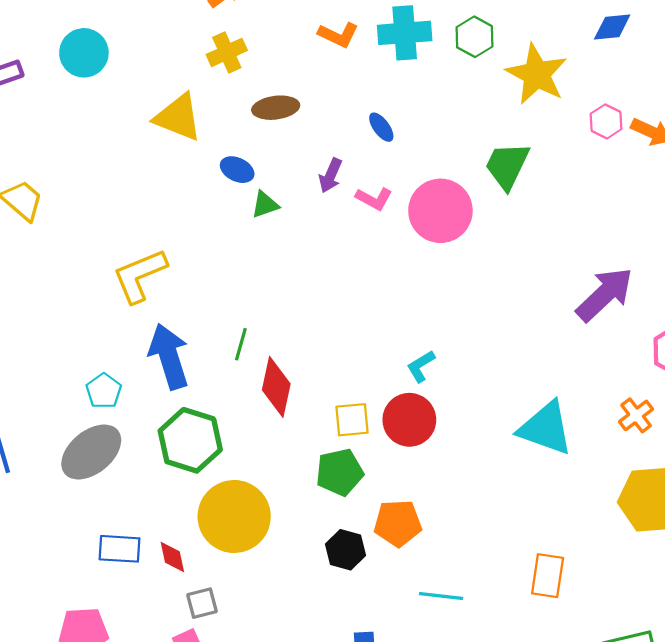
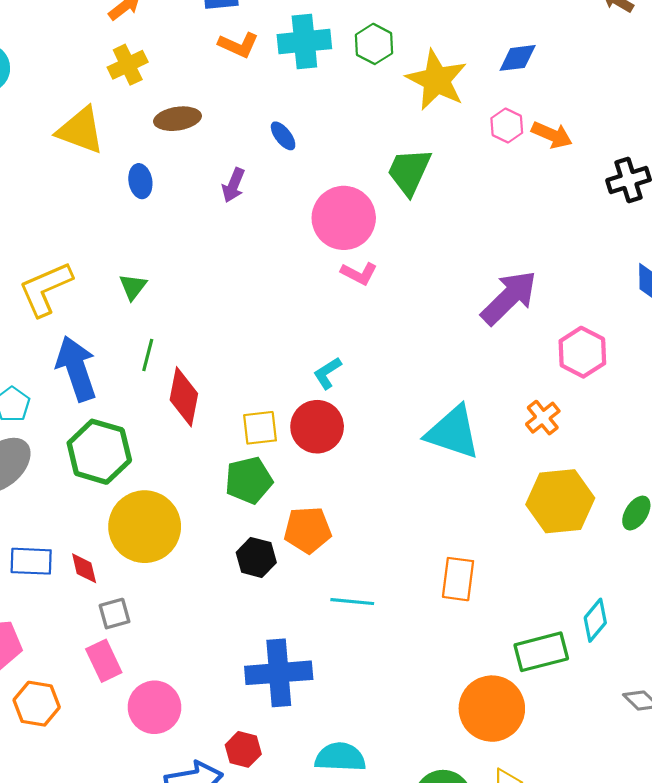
blue diamond: (612, 27) -> (518, 58), moved
blue ellipse: (237, 170) -> (140, 181), turned 56
pink L-shape: (374, 199) -> (359, 273), moved
green triangle: (265, 205) -> (133, 287), moved, turned -32

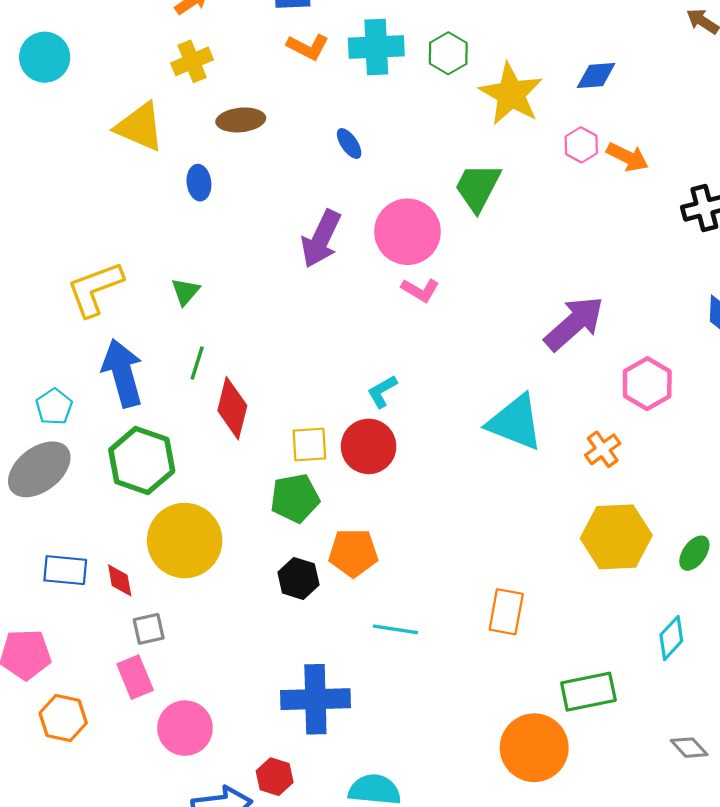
purple arrow: (233, 185) -> (321, 239), moved, size x1.6
cyan triangle: (453, 432) -> (515, 422), moved
cyan diamond: (595, 620) -> (671, 638), moved

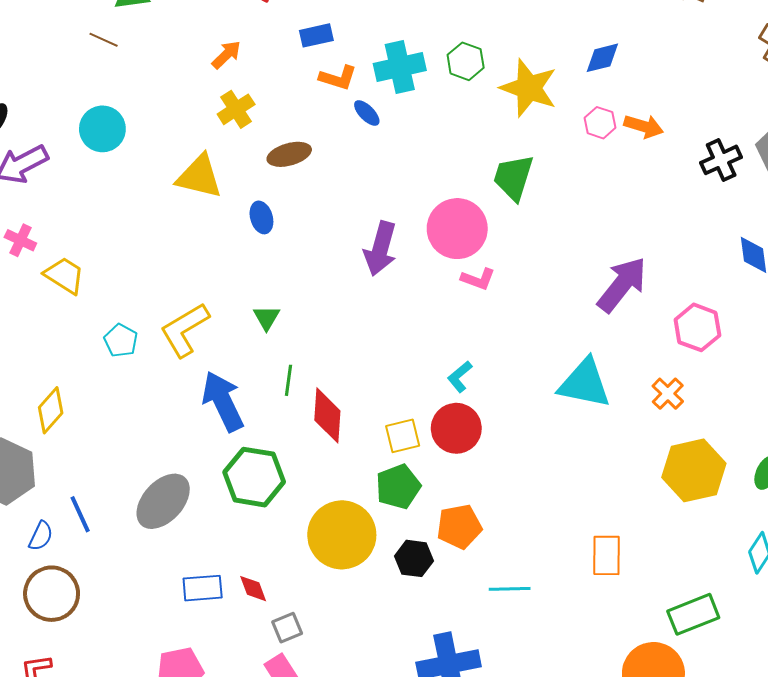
blue ellipse: (349, 143) -> (367, 113), moved
cyan pentagon: (54, 407) -> (121, 341), moved
yellow circle: (185, 541) -> (342, 535), moved

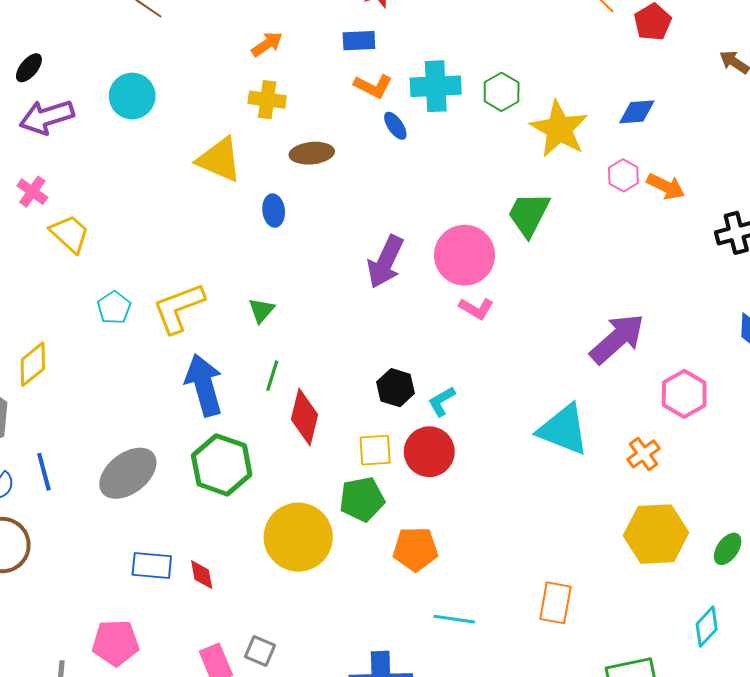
yellow cross: (236, 109) -> (267, 100), turned 30
black hexagon: (414, 558) -> (396, 388), moved
gray square: (287, 628) -> (260, 651), moved, turned 36

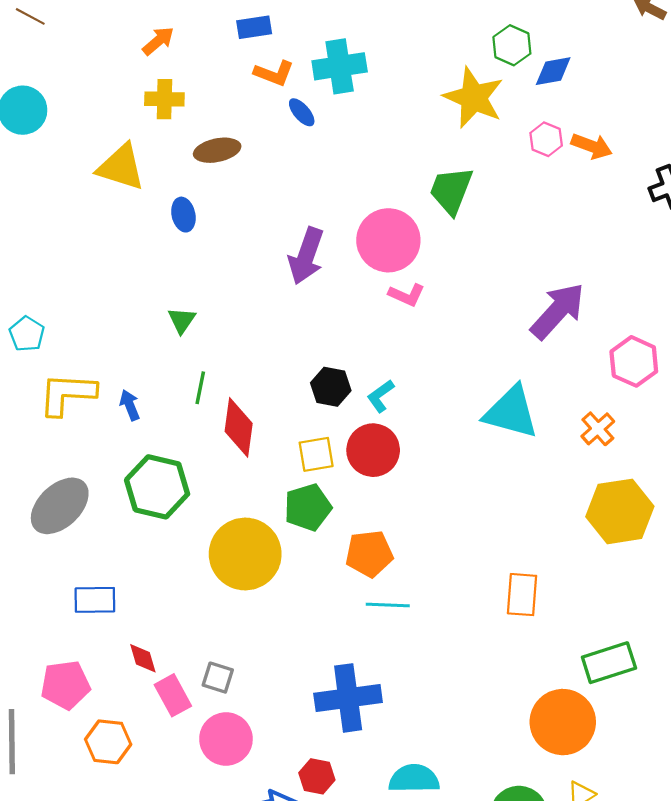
green hexagon: (502, 92) -> (512, 45), moved
yellow L-shape: (179, 308) -> (67, 394), moved, turned 30
blue arrow: (204, 385) -> (130, 405), size x0.5
red diamond: (202, 575) -> (143, 658), moved
cyan line: (454, 619) -> (388, 605), moved

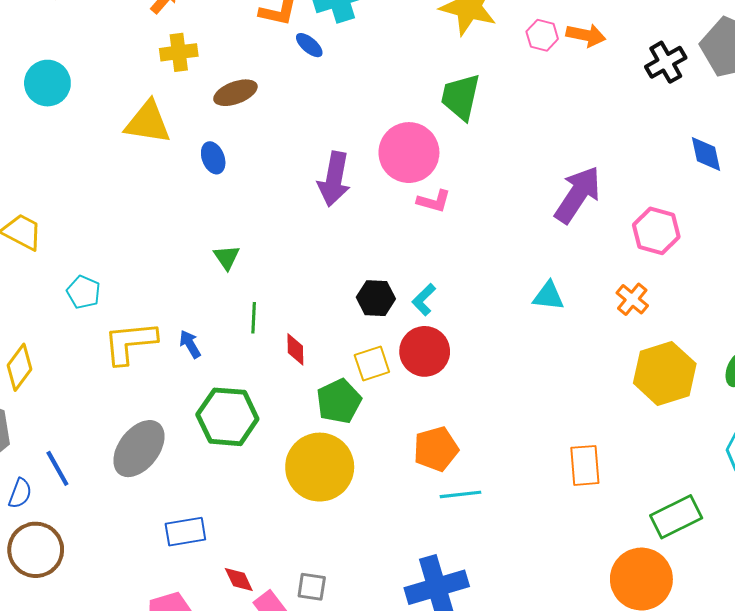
cyan triangle: (511, 412) -> (549, 296), size x0.6
red diamond: (239, 427) -> (295, 349), size x0.6
green pentagon: (308, 507) -> (339, 401), moved

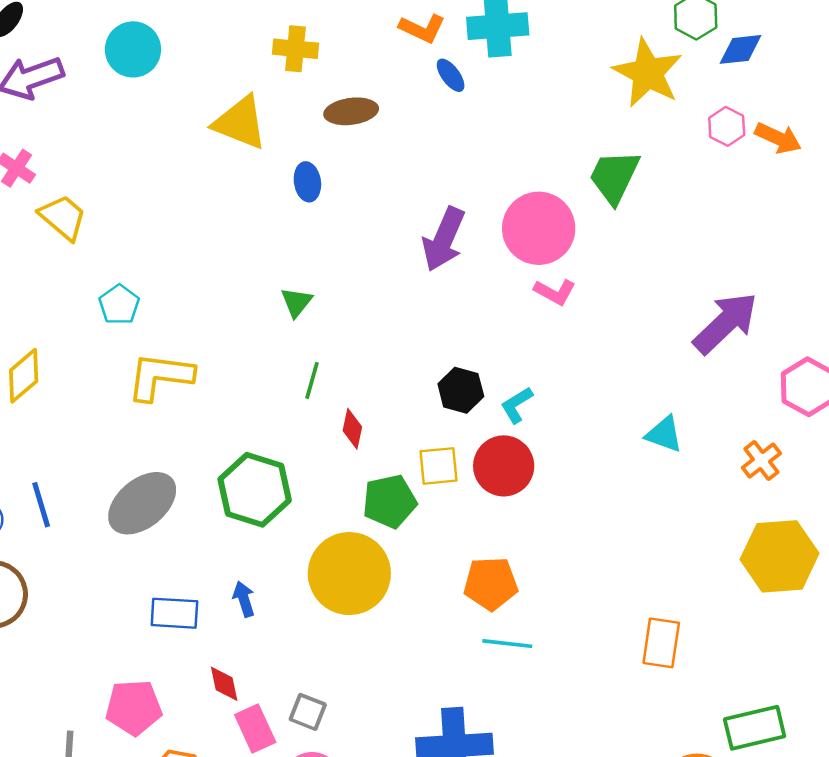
blue arrow: (190, 344) -> (244, 599), moved

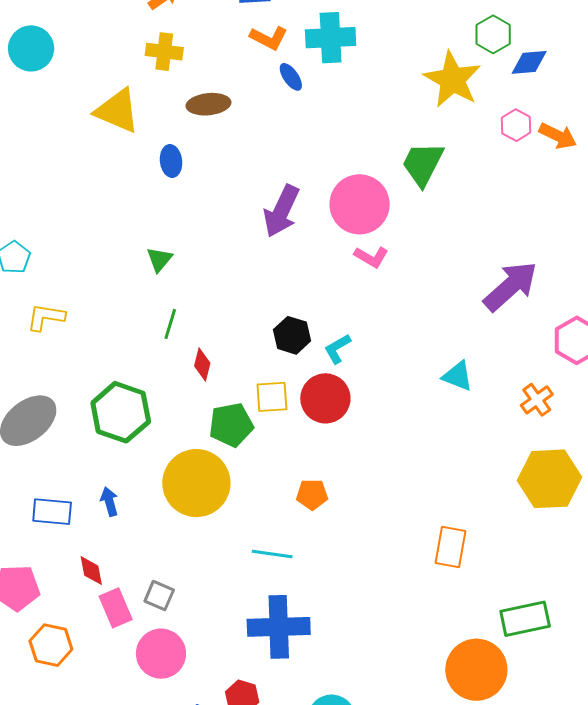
yellow L-shape: (160, 376) -> (46, 317), size x0.7
orange pentagon: (491, 584) -> (312, 494), size x0.7
cyan line: (507, 644) -> (272, 554), moved

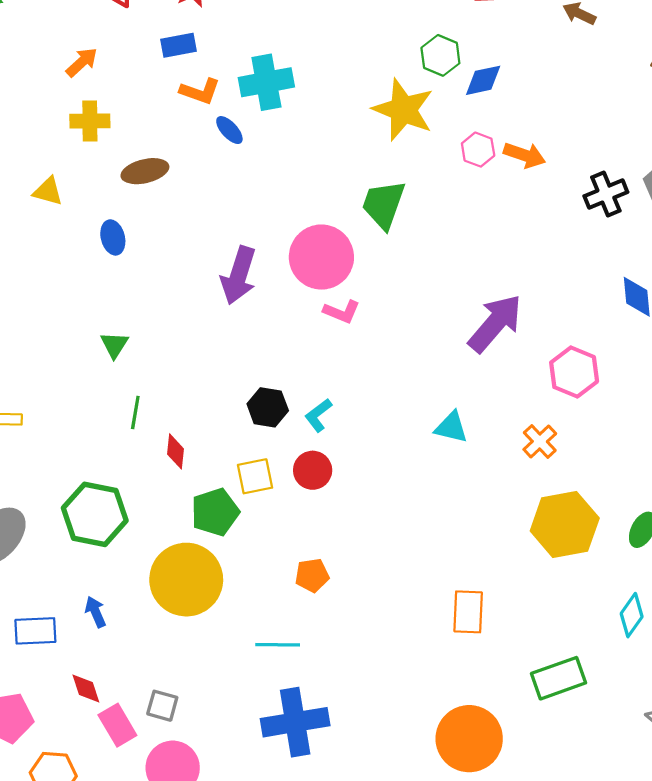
yellow triangle: (117, 111) -> (48, 191), size x0.6
red circle: (325, 398) -> (313, 470), size x0.7
orange circle: (476, 670) -> (469, 739), moved

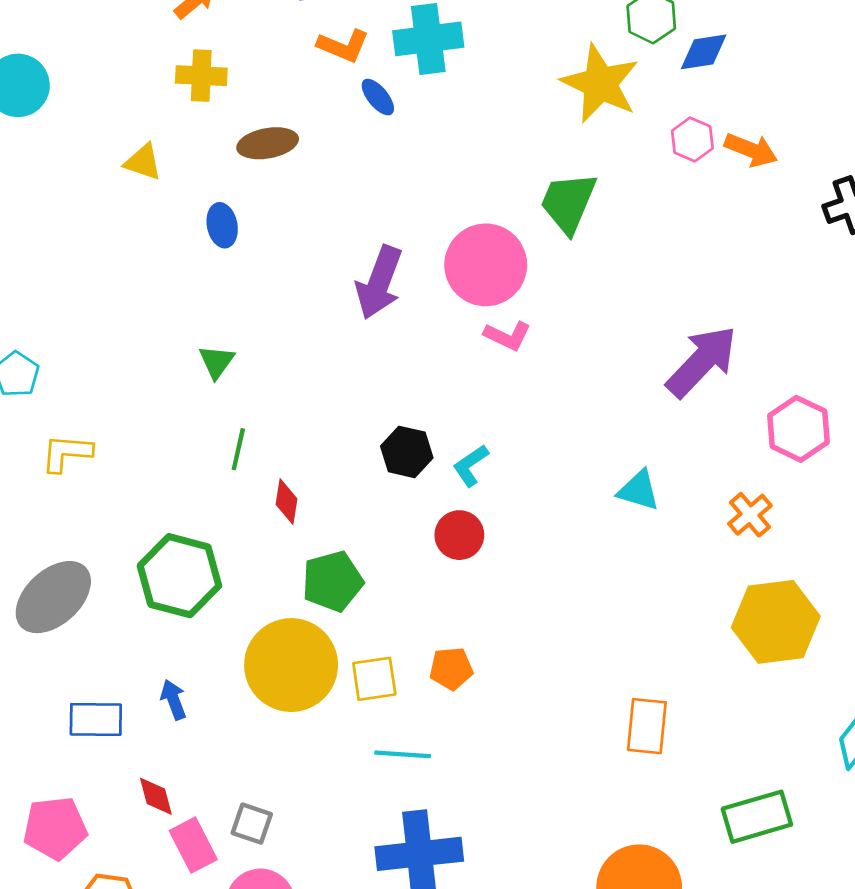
yellow square: (255, 476) -> (374, 679), moved

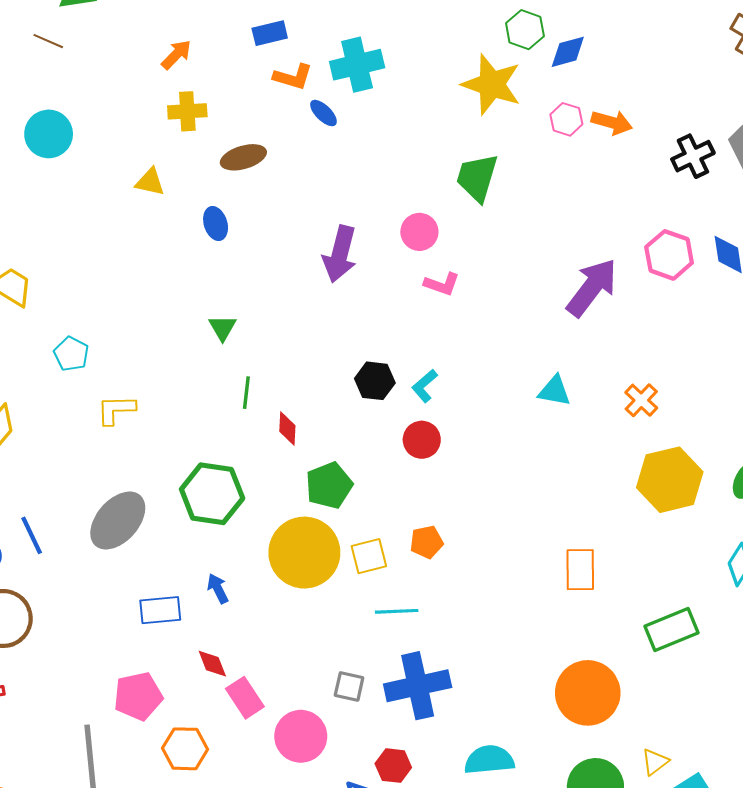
pink circle: (486, 265) -> (419, 232), size x0.6
pink hexagon: (799, 429) -> (669, 255), moved
gray square: (252, 824) -> (349, 686), moved

